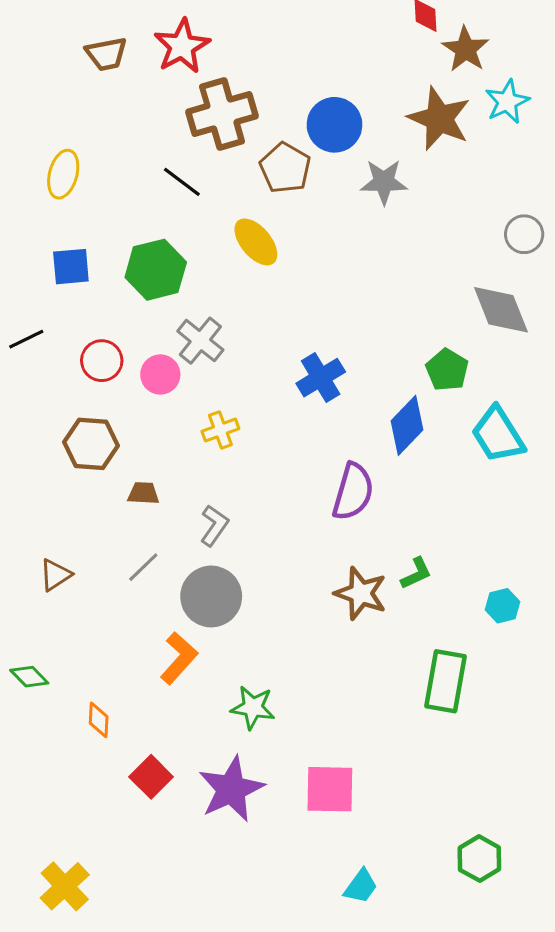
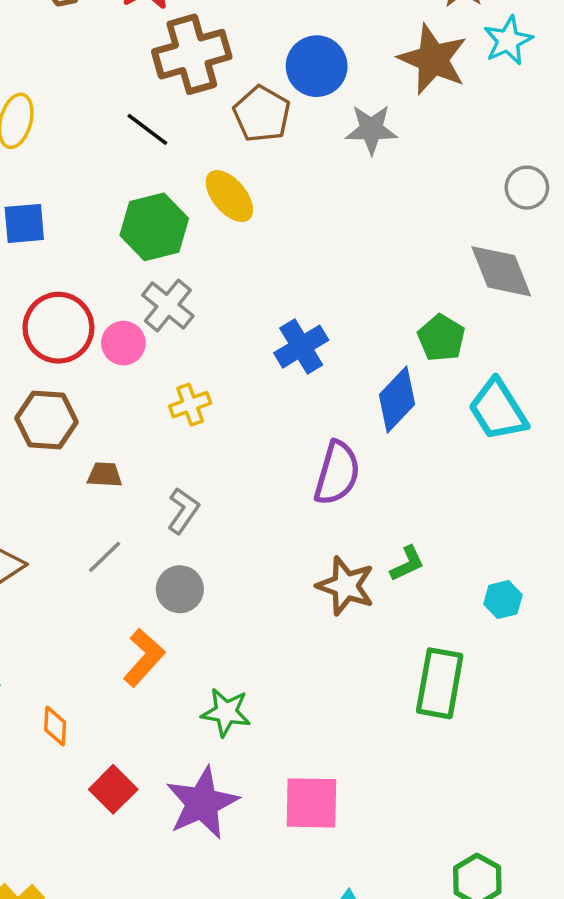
green hexagon: (156, 270) -> (154, 227), moved
red circle: (102, 361) -> (58, 328), size x1.5
gray circle: (211, 596) -> (180, 589), size x0.7

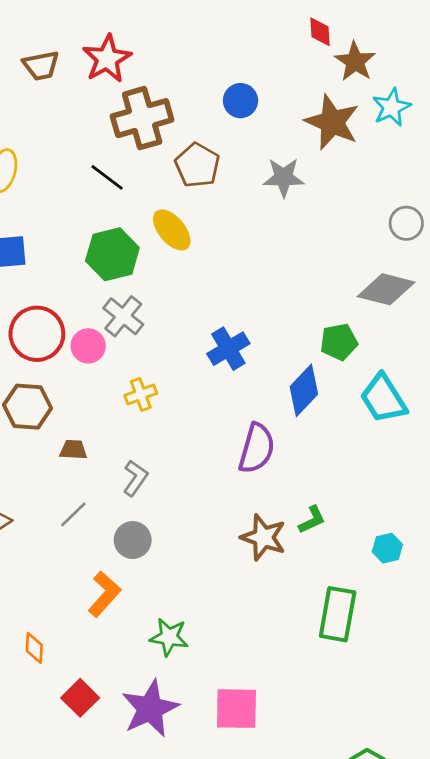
blue circle: (317, 66) -> (240, 101), moved, size x0.7
gray diamond: (501, 271) -> (386, 289), turned -54
green pentagon: (441, 338) -> (339, 342), turned 30

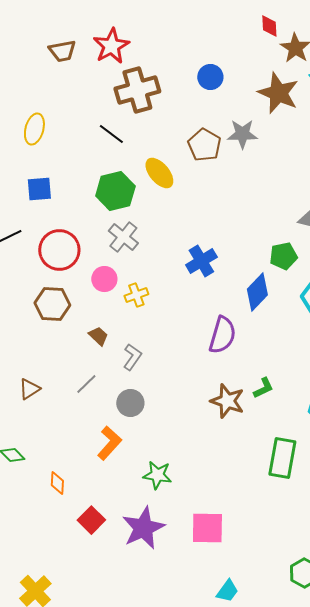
brown pentagon: (197, 165) -> (204, 145), moved
pink circle: (88, 346) -> (104, 279), moved
brown trapezoid: (73, 450) -> (98, 336), moved, turned 40

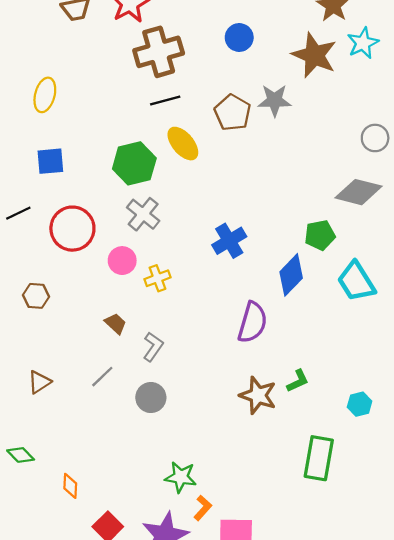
black line: (111, 134) -> (165, 100), moved, turned -52
brown hexagon: (52, 304) -> (36, 296), moved, size x0.7
orange L-shape: (109, 443) -> (203, 508), moved, size x0.7

